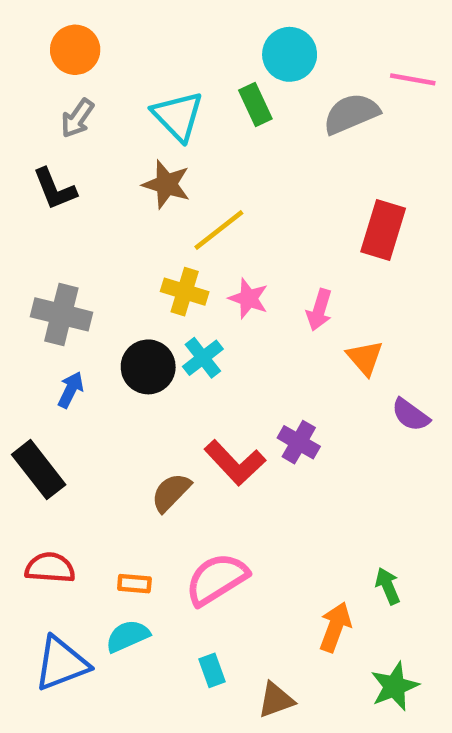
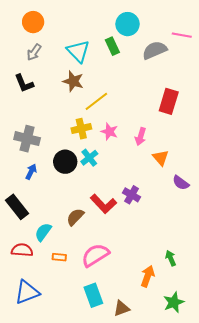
yellow cross: (185, 292) -> (81, 129), turned -30
cyan semicircle: (128, 636) -> (43, 232), moved, turned -30
cyan rectangle: (212, 670) -> (93, 295), size x1.6

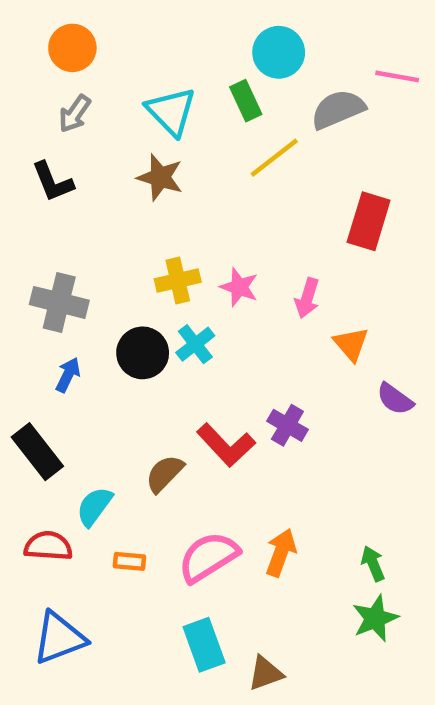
yellow line: (96, 101) -> (274, 158), moved
orange arrow: (148, 276) -> (281, 553), moved
green star: (174, 302) -> (375, 618), moved

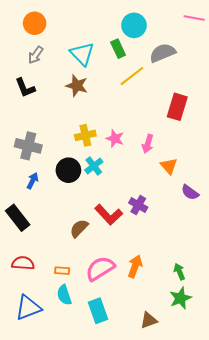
pink line: (397, 76) -> (194, 18), moved
cyan semicircle: (94, 506) -> (64, 295), moved, turned -54
brown triangle: (265, 673) -> (149, 320), moved

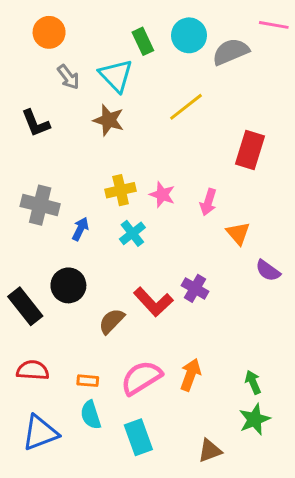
green rectangle: (118, 49) -> (143, 41), moved
gray semicircle: (163, 53) -> (231, 52), moved
gray arrow: (36, 55) -> (68, 77), moved, turned -72
black circle: (68, 170) -> (68, 285), moved
blue arrow: (32, 181) -> (80, 229), moved

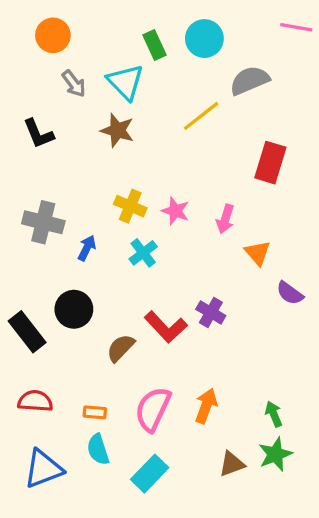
gray semicircle: (231, 52) -> (250, 80), moved
yellow cross: (121, 190) -> (130, 206), turned 36
pink semicircle: (141, 378) -> (153, 409), turned -33
cyan rectangle: (138, 437) -> (150, 474), turned 64
brown triangle: (210, 451) -> (232, 464), moved

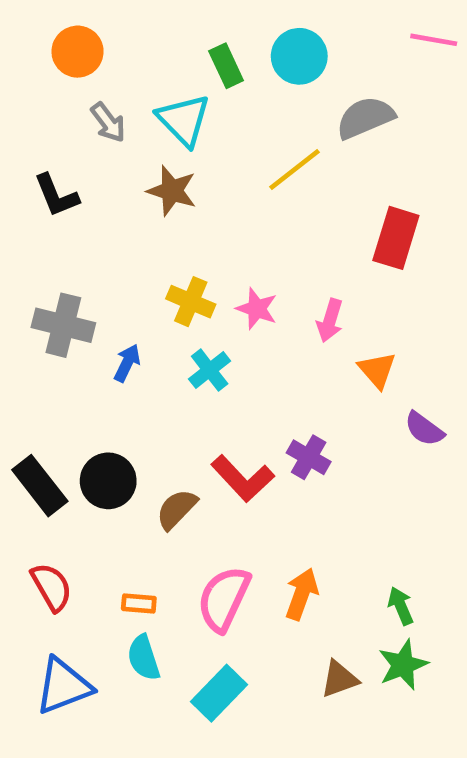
black circle: (74, 309) -> (108, 481), moved
red semicircle: (35, 401) -> (52, 587), turned 56

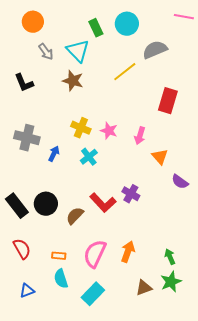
blue triangle: (63, 686) -> (27, 291), size x0.6

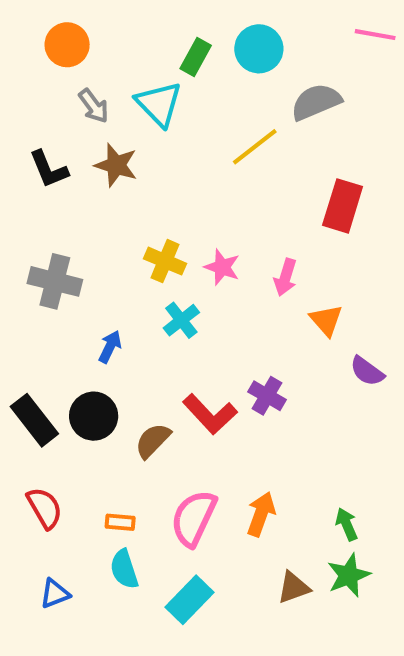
green rectangle: (96, 28) -> (196, 57), turned 54
brown star: (73, 81) -> (116, 165), moved
blue arrow: (54, 154) -> (110, 347), moved

